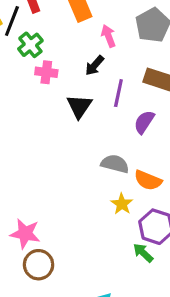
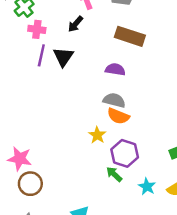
purple line: (118, 93) -> (41, 55), moved
purple semicircle: (144, 122) -> (115, 69), turned 66
gray semicircle: (115, 164) -> (114, 100), moved

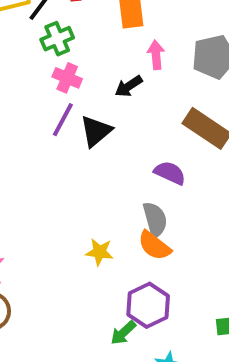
gray semicircle: (114, 100) -> (155, 220), turned 45
yellow star: (97, 135) -> (99, 252), moved, turned 30
green arrow: (114, 174) -> (123, 333), turned -102

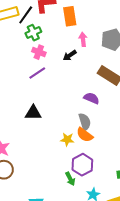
purple line: (63, 120) -> (37, 73), turned 30
black triangle: (96, 131) -> (33, 113), moved, turned 42
yellow star: (99, 252) -> (67, 139), moved
green arrow: (123, 333) -> (70, 179), turned -72

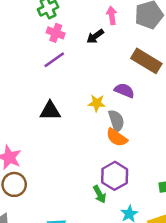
yellow star: (67, 139) -> (97, 103), moved

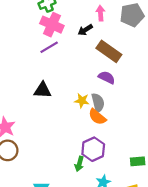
pink cross: (56, 33) -> (52, 25), size x1.5
brown rectangle: (146, 61) -> (109, 51), moved
yellow star: (97, 103) -> (82, 101), moved
green arrow: (100, 194) -> (79, 164), turned 40

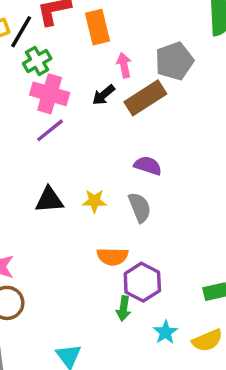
brown rectangle: (109, 51) -> (145, 98), moved, turned -60
yellow star: (82, 101) -> (94, 201), moved
orange semicircle: (97, 117) -> (112, 256), moved, turned -30

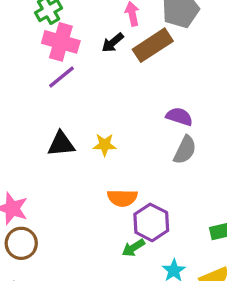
purple semicircle: (148, 166) -> (179, 117), moved
gray semicircle: (140, 207) -> (185, 150), moved, turned 48
green arrow: (124, 308) -> (133, 248), turned 50

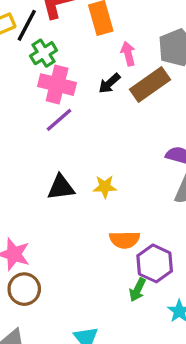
green arrow: (133, 248) -> (137, 290), turned -30

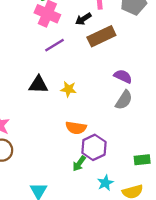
brown rectangle: (150, 85) -> (101, 36), moved
purple line: (59, 120) -> (54, 45), moved

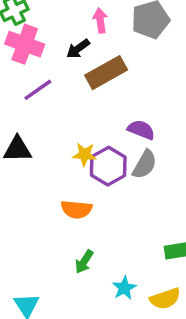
yellow star: (69, 89) -> (85, 154), moved
purple hexagon: (94, 147) -> (108, 166), moved

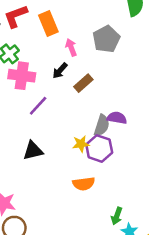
brown rectangle: (106, 73) -> (83, 83), size x0.7
gray semicircle: (145, 165) -> (102, 125), moved
green arrow: (84, 262) -> (117, 216), moved

